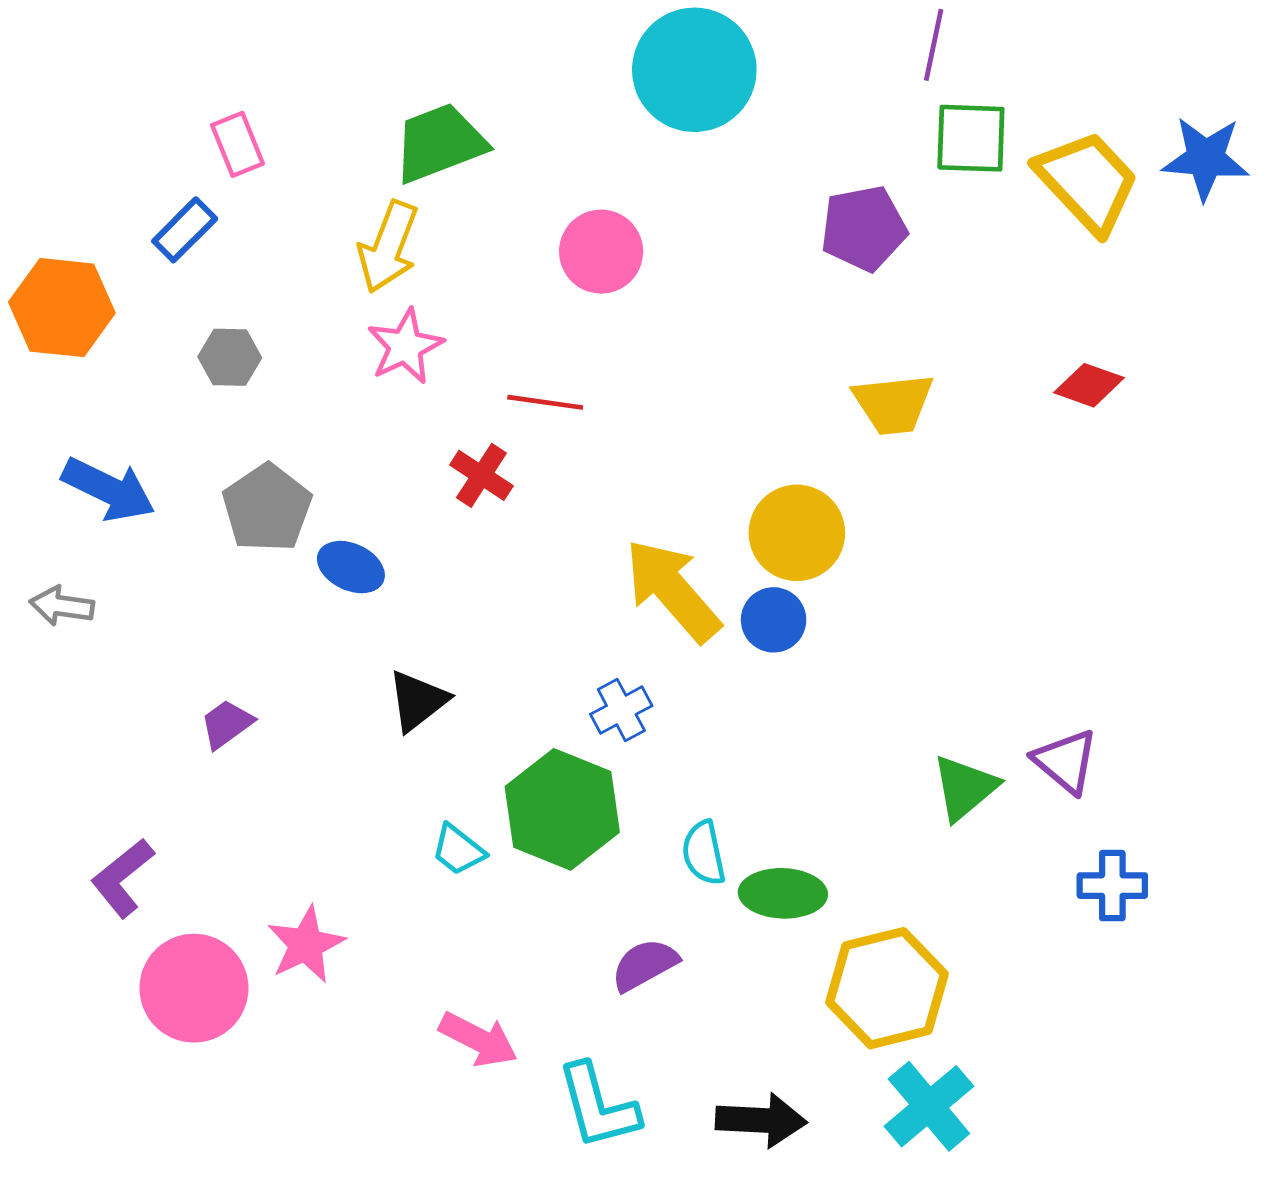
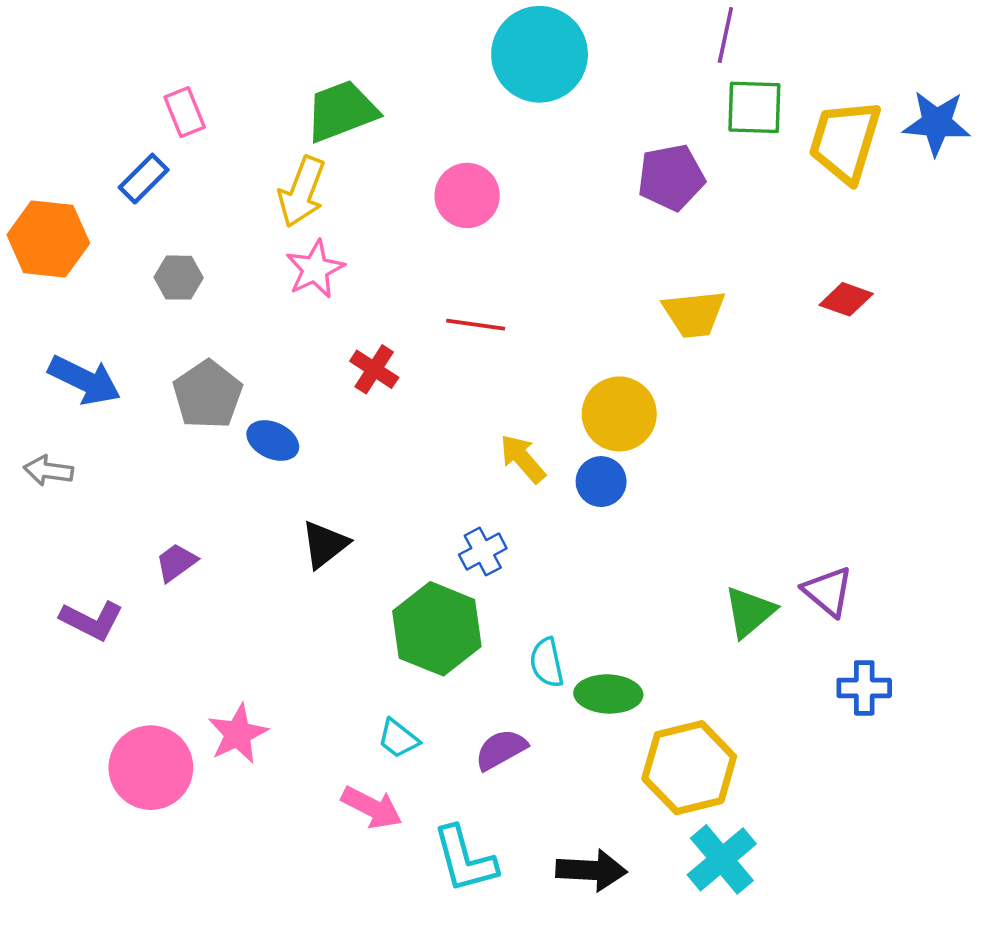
yellow trapezoid: (1087, 182) -> (845, 141), turned -120
red line: (545, 402) -> (476, 325), moved
yellow arrow: (673, 590) -> (523, 459), size x0.6
cyan trapezoid: (458, 850) -> (398, 739), moved
purple L-shape: (122, 878) -> (92, 620), moved, turned -114

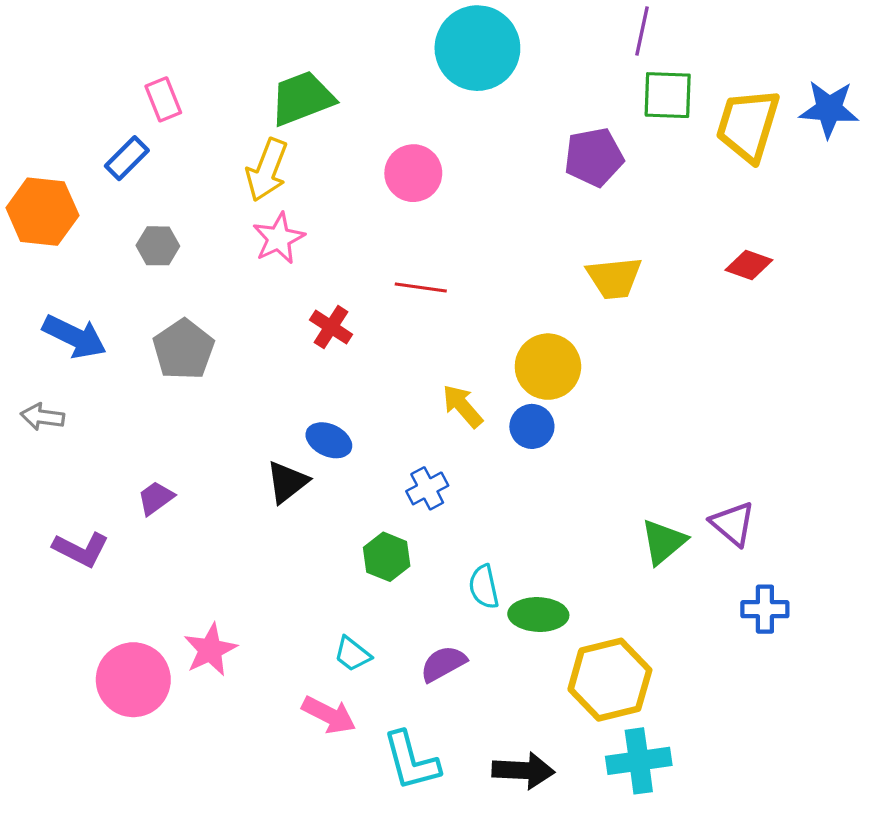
blue ellipse: (273, 441) -> (329, 440), moved
green hexagon: (437, 629) -> (387, 557), size x0.6
cyan cross: (722, 859) -> (639, 761), turned 32

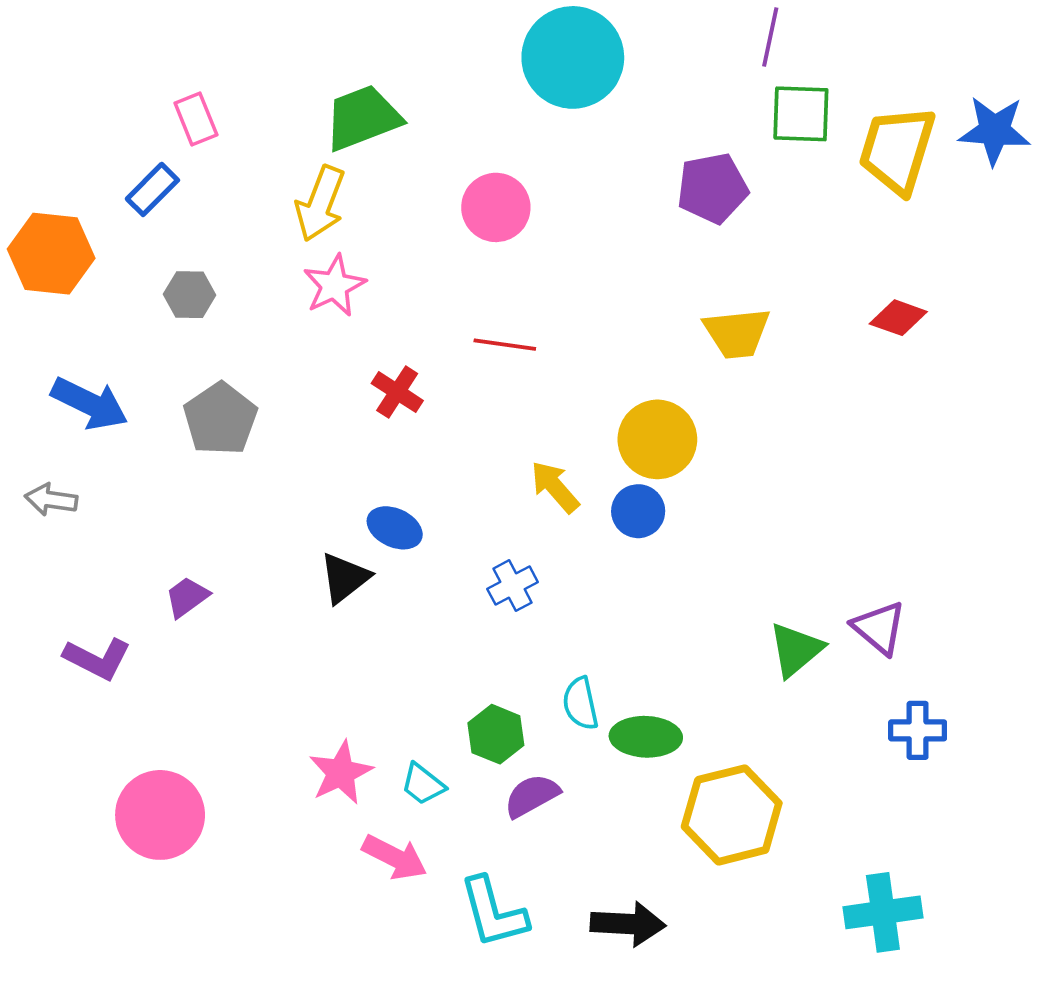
green hexagon: (387, 557) -> (496, 734), moved
pink star: (210, 650) -> (341, 773), moved
cyan cross: (639, 761) -> (883, 912), moved

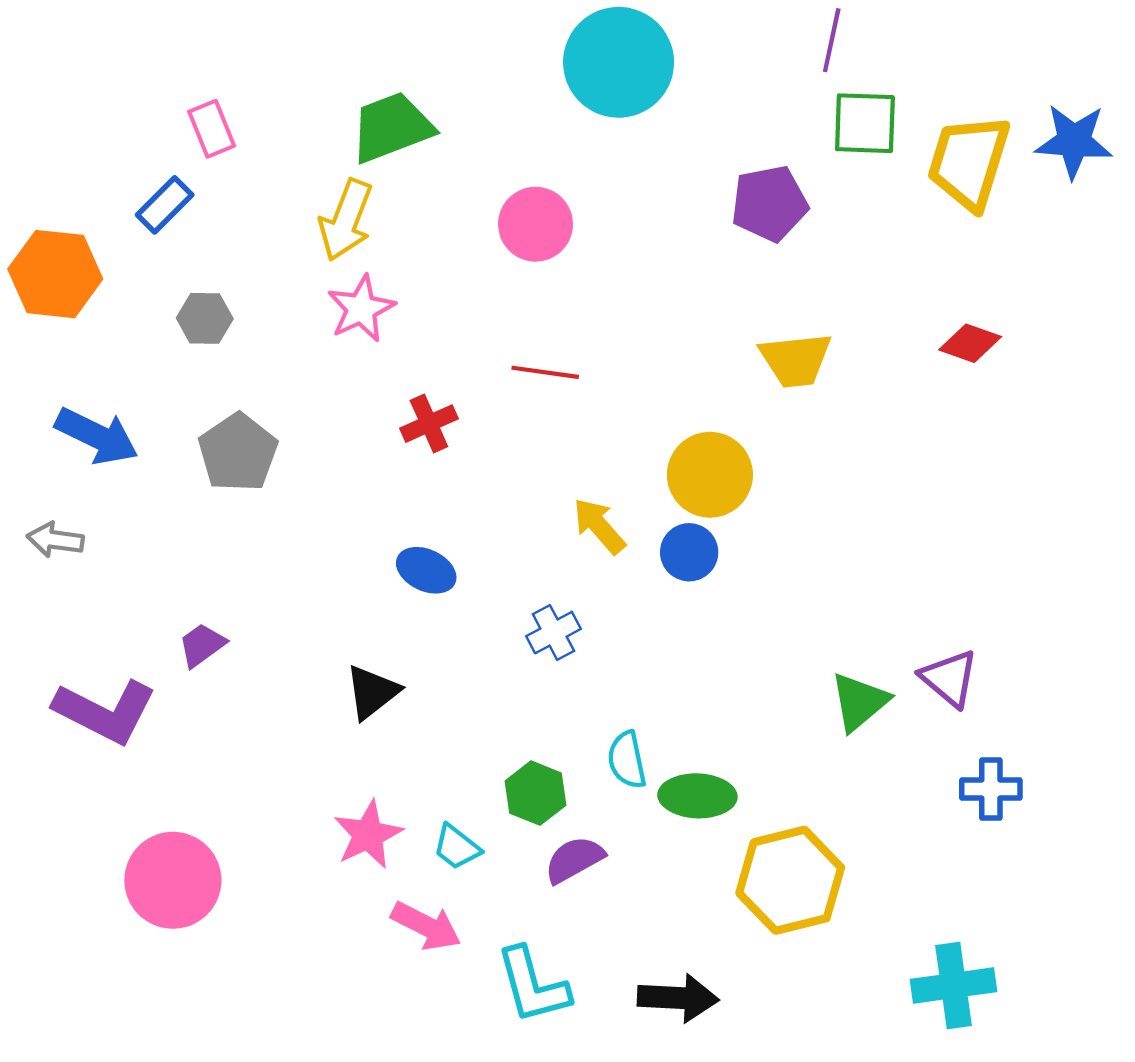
red cross: (397, 392) -> (429, 424), turned 33
black triangle: (345, 578) -> (372, 692), moved
purple L-shape: (97, 659) -> (105, 711), size x1.4

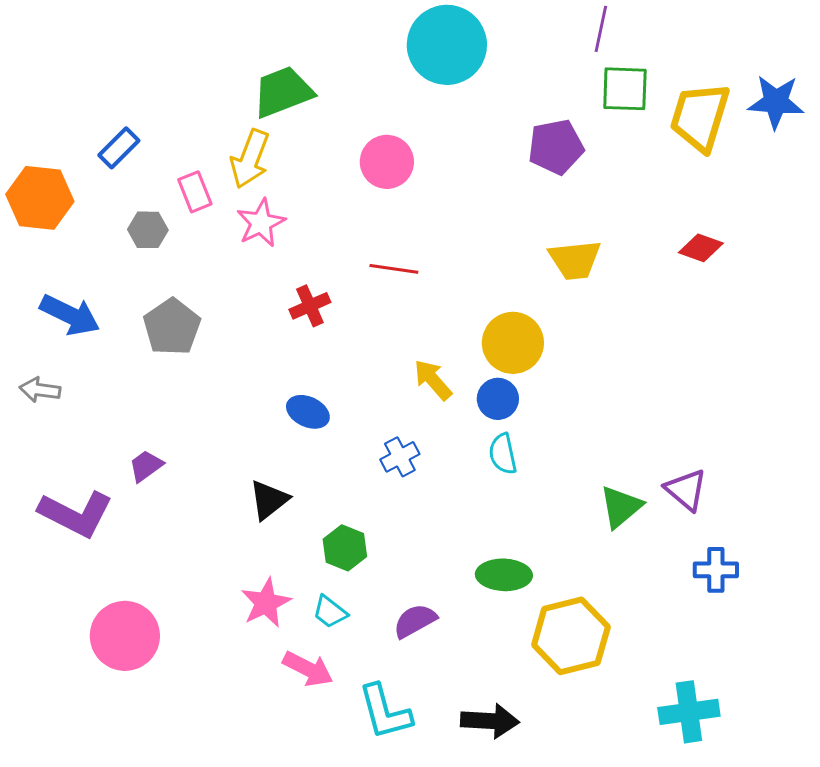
pink rectangle: (212, 129) -> (195, 192), moved
cyan semicircle: (627, 760) -> (503, 454), moved
green hexagon: (536, 793) -> (345, 548), moved

